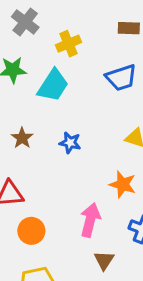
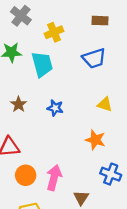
cyan trapezoid: (53, 85) -> (42, 64), turned -48
pink arrow: (90, 220) -> (54, 178), moved

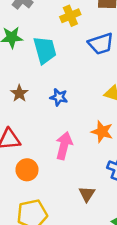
yellow cross: (54, 32) -> (70, 16), moved
pink arrow: (54, 178) -> (64, 146), moved

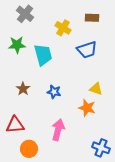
yellow cross: (70, 16) -> (63, 28), turned -35
orange star: (102, 132) -> (87, 108), moved

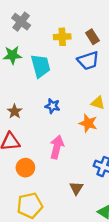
brown rectangle: (92, 18) -> (92, 37), moved, turned 56
yellow cross: (63, 28) -> (62, 37), turned -35
brown star: (23, 89) -> (15, 111), moved

